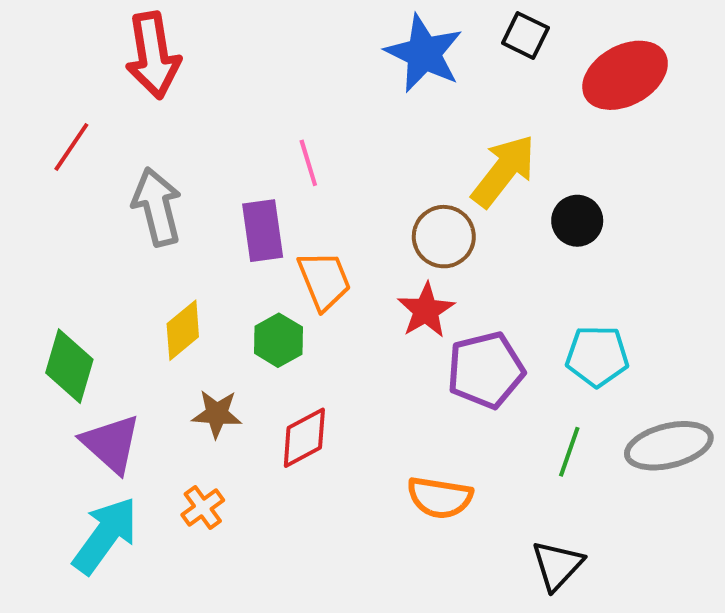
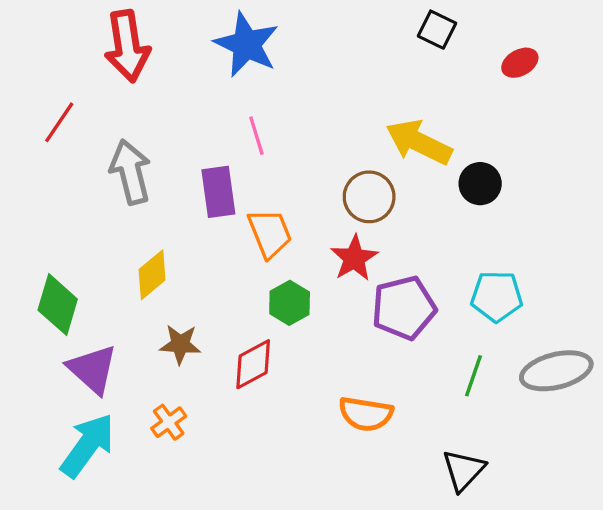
blue star: (424, 53) -> (247, 44), moved
red ellipse: (625, 75) -> (520, 63), size x0.5
yellow arrow: (504, 171) -> (419, 142), turned -102
green hexagon: (278, 340) -> (290, 303), moved

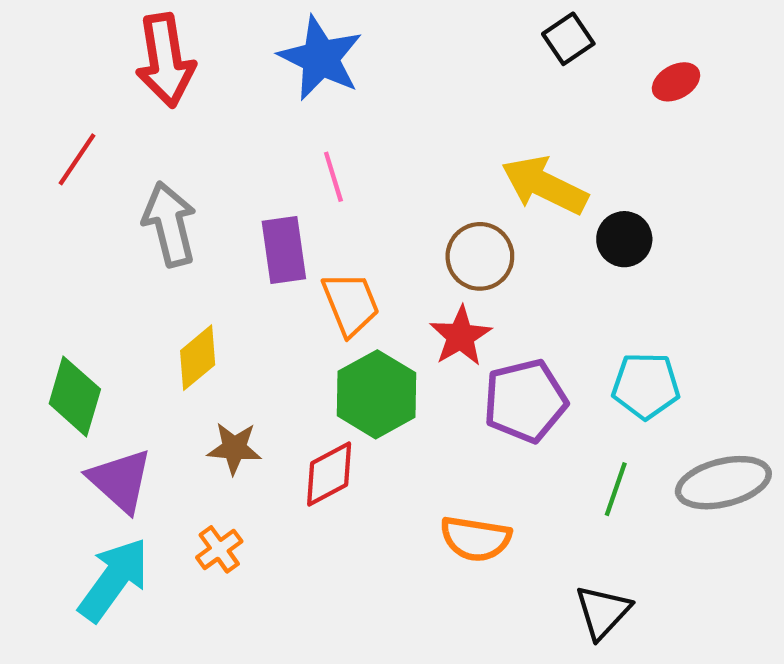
black square: (437, 30) -> (568, 39), turned 30
green hexagon: (290, 303) -> (377, 394), size x1.5

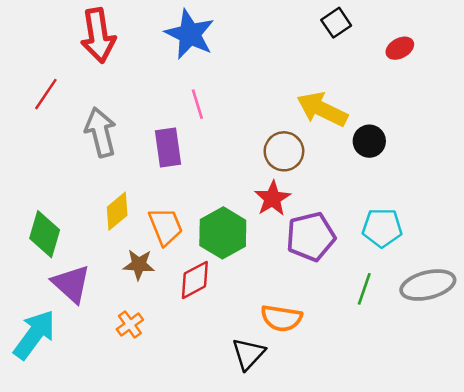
orange trapezoid: (351, 304) -> (166, 226), moved
cyan arrow: (114, 580) -> (34, 335), moved
black triangle: (603, 612) -> (248, 354), moved

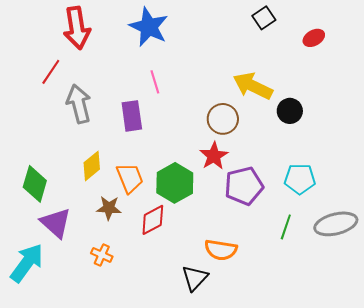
red line: (46, 94) -> (51, 72), moved
orange cross: (130, 324) -> (102, 255), turned -30

